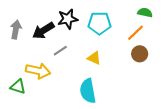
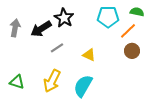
black star: (68, 19) -> (64, 18), turned -30
cyan pentagon: (99, 23) -> (108, 17), moved
yellow arrow: (38, 71) -> (52, 81), moved, turned 105
cyan semicircle: (88, 91) -> (83, 86), turned 40

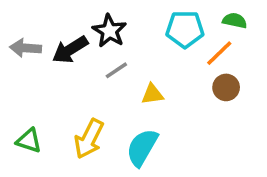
gray arrow: (15, 28) -> (25, 48), turned -96
gray line: (57, 48) -> (116, 70), moved
yellow triangle: (89, 55) -> (152, 94), turned -32

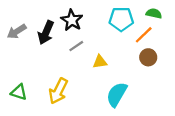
gray arrow: (25, 48) -> (17, 31), turned -36
black arrow: (70, 50) -> (46, 33), turned -35
cyan semicircle: (142, 147) -> (117, 94), moved

